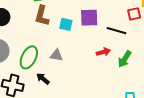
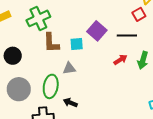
purple square: (89, 18) -> (97, 31), turned -30
gray triangle: (56, 55) -> (69, 68), moved

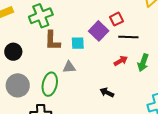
red square: (139, 14) -> (117, 19), moved
black arrow: (70, 103) -> (107, 92), moved

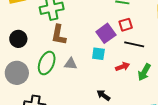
cyan square: (78, 43) -> (98, 54), moved
green ellipse: (50, 84) -> (47, 63), moved

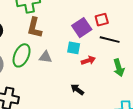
red arrow: (123, 67) -> (88, 60), moved
green arrow: (144, 72) -> (119, 68), turned -48

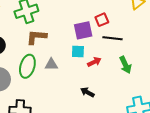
brown L-shape: (35, 28) -> (36, 37), turned 90
purple square: (82, 28) -> (83, 30), turned 30

